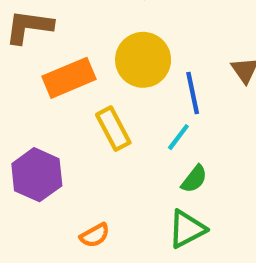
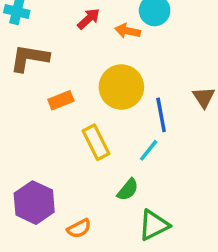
orange rectangle: (69, 78) -> (61, 100), size x0.6
purple hexagon: (37, 175) -> (34, 203), moved
green semicircle: (194, 179) -> (128, 190), moved

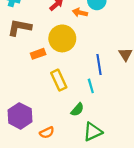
yellow circle: (121, 87) -> (62, 38), moved
cyan line: (149, 150) -> (91, 86), turned -56

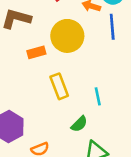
blue line: (99, 64) -> (112, 27), moved

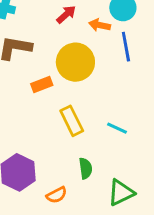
cyan line: (98, 96) -> (117, 128), turned -48
green semicircle: (79, 124) -> (86, 168), moved, turned -48

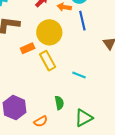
yellow rectangle: (72, 121) -> (48, 61), moved

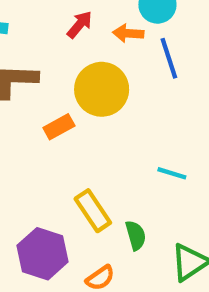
yellow rectangle: (48, 61) -> (93, 211), moved

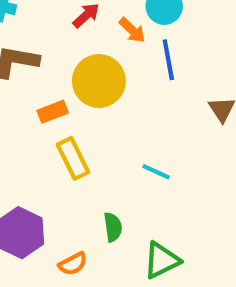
orange arrow: (128, 33) -> (132, 30), turned -148
yellow rectangle: (93, 211) -> (73, 158), moved

